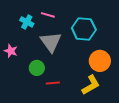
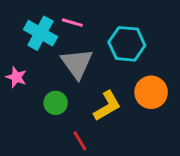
cyan cross: (27, 22) -> (40, 33), size x1.5
red line: (53, 83) -> (80, 141), moved, turned 64
yellow L-shape: (91, 85) -> (107, 106), moved

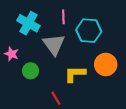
pink line: (72, 23) -> (63, 17), moved, turned 72
green circle: (56, 103) -> (31, 71), moved
yellow L-shape: (107, 106) -> (75, 74), turned -150

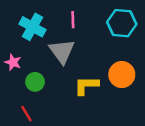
cyan hexagon: (89, 31) -> (122, 23), moved
red line: (56, 98) -> (26, 114), moved

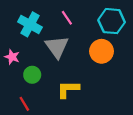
pink line: (73, 20) -> (67, 18), turned -32
orange circle: (122, 75) -> (102, 51), moved
yellow L-shape: (86, 86) -> (68, 89), moved

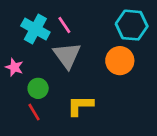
pink line: (67, 18) -> (64, 25), moved
red line: (24, 104) -> (34, 112), moved

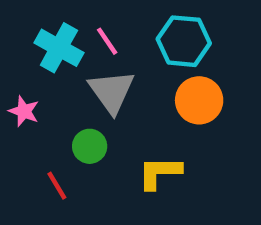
cyan hexagon: (132, 25) -> (184, 41), moved
green circle: (38, 88) -> (90, 146), moved
yellow L-shape: (80, 105) -> (160, 173), moved

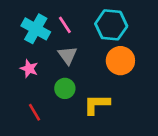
gray triangle: (111, 92) -> (68, 55), size x0.7
pink star: (24, 111) -> (29, 69), moved
green circle: (90, 146) -> (65, 88), moved

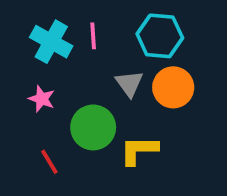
pink line: (65, 25) -> (93, 36), turned 30
gray triangle: (68, 55) -> (129, 84), moved
green circle: (65, 88) -> (93, 127), size x1.5

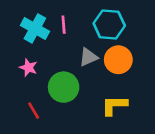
gray triangle: (129, 84) -> (88, 57), turned 42
yellow L-shape: (139, 150) -> (114, 105), moved

